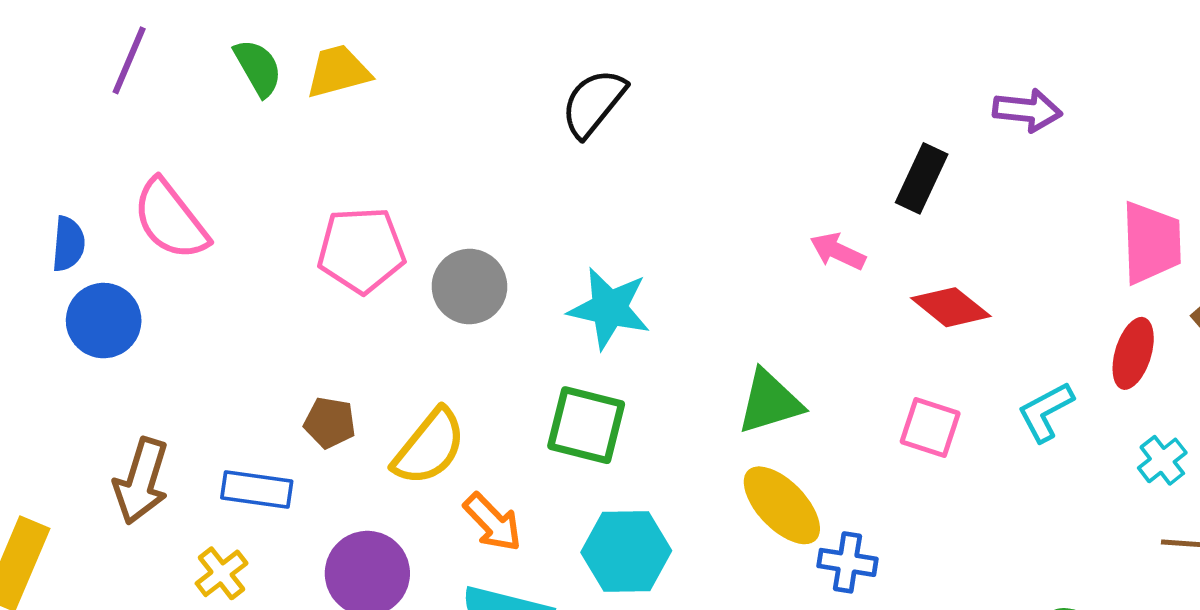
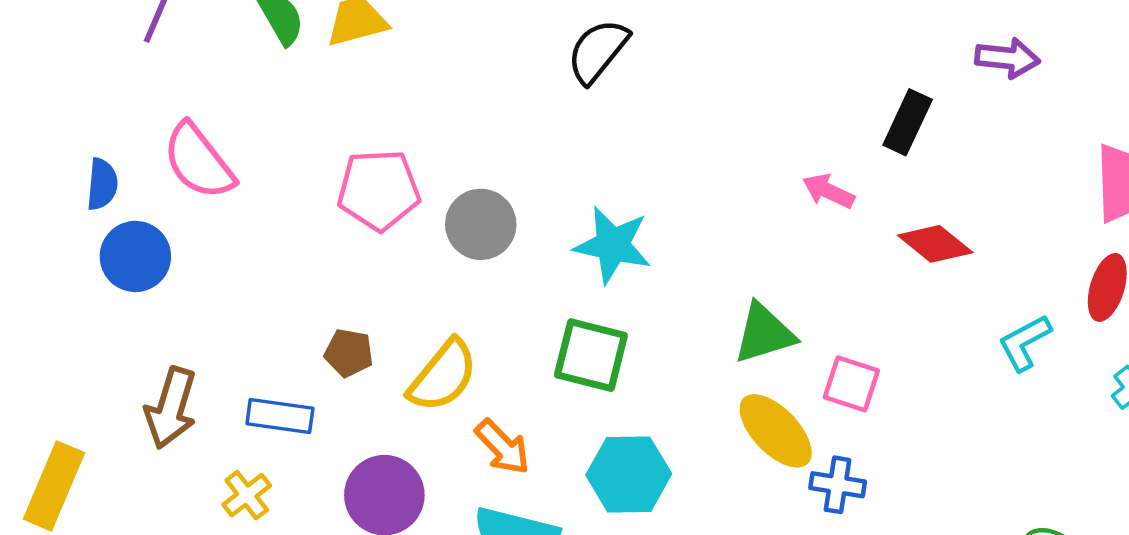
pink square: (930, 428) -> (851, 384), moved

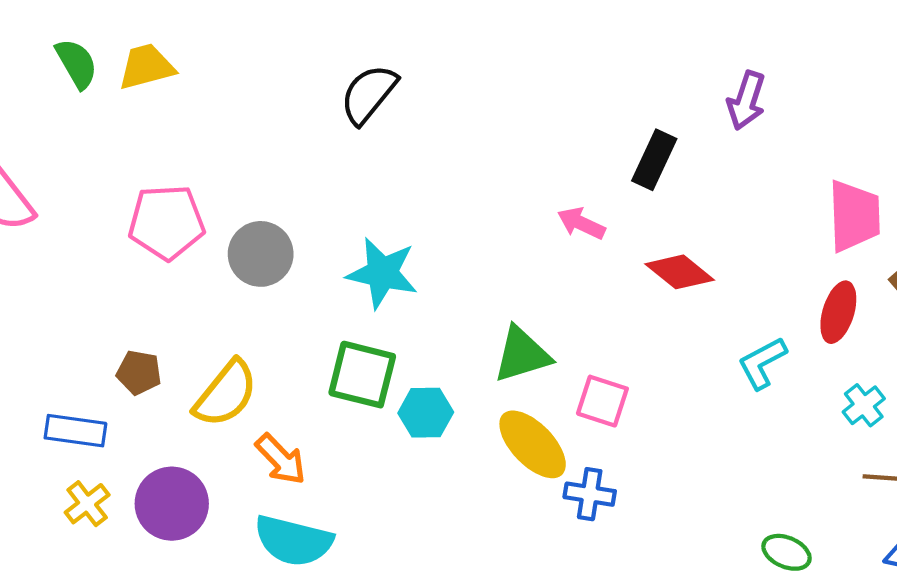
purple arrow: (1007, 58) -> (746, 101), turned 102
cyan hexagon: (629, 474) -> (426, 413), moved, size x0.7
yellow cross: (247, 495) -> (87, 504), moved

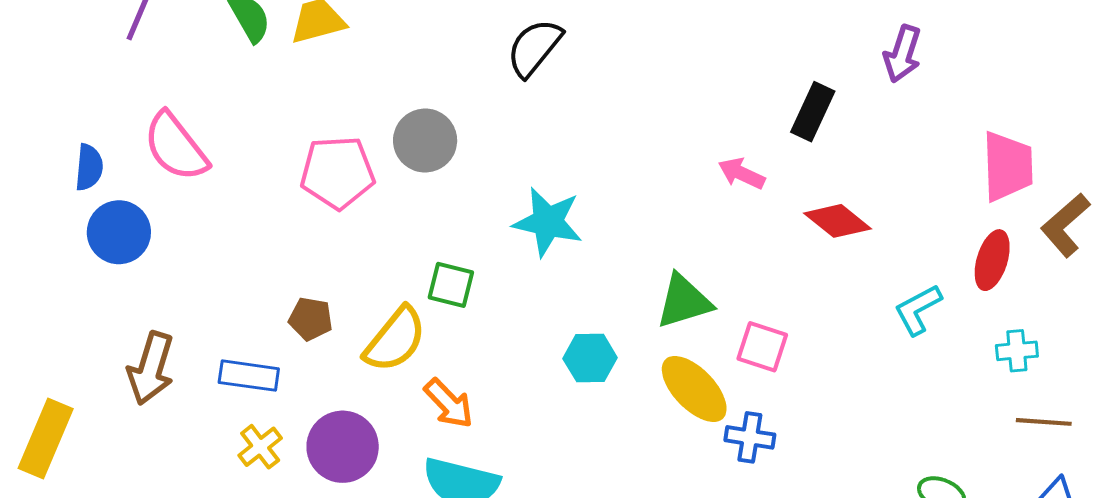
gray circle: (261, 254) -> (425, 140), moved
green square: (362, 375) -> (451, 285), moved, size x0.7
cyan cross: (864, 405) -> (1017, 351), turned 33

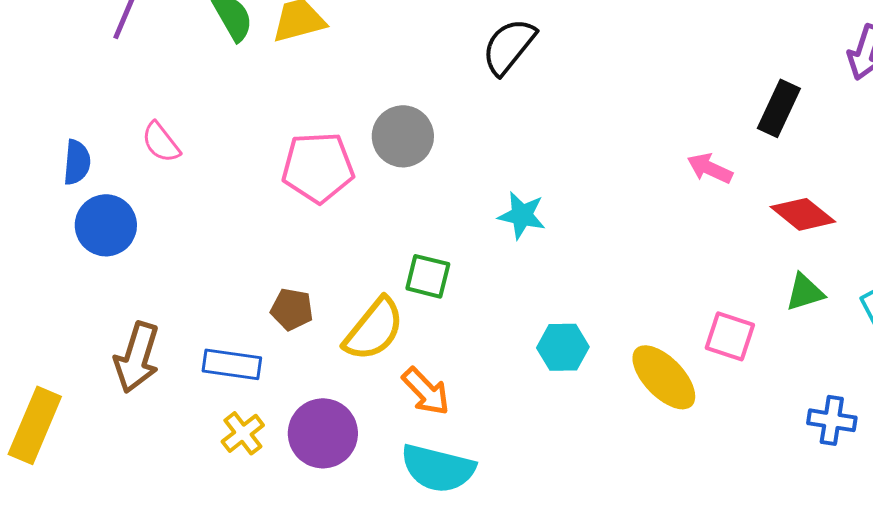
pink semicircle: (176, 147) -> (161, 142), size x0.6
cyan star: (548, 222) -> (522, 215), size x0.7
green triangle: (684, 301) -> (805, 292), moved, size x0.7
blue cross: (750, 437) -> (832, 420), moved

